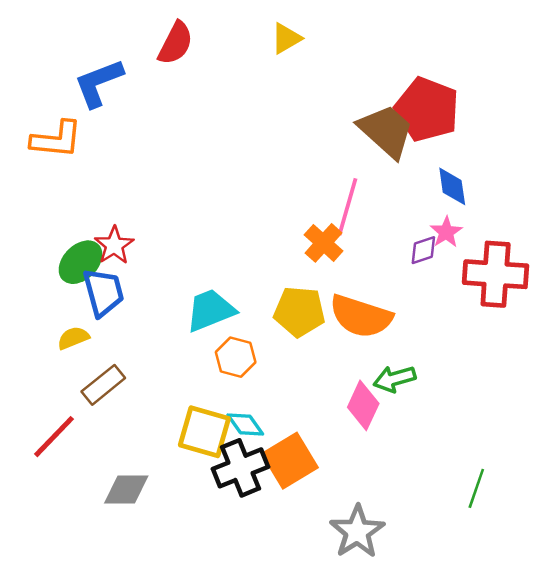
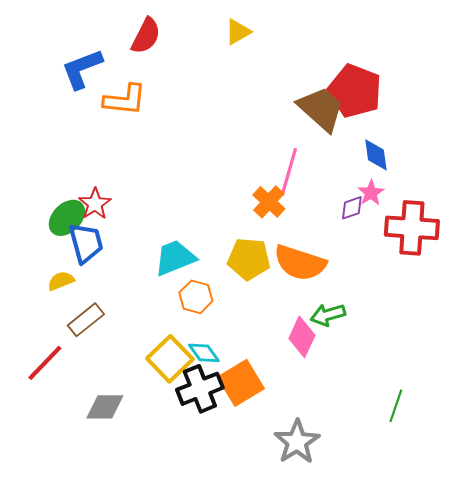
orange L-shape: (56, 139) -> (125, 100), moved
yellow square: (204, 432) -> (170, 359), turned 30

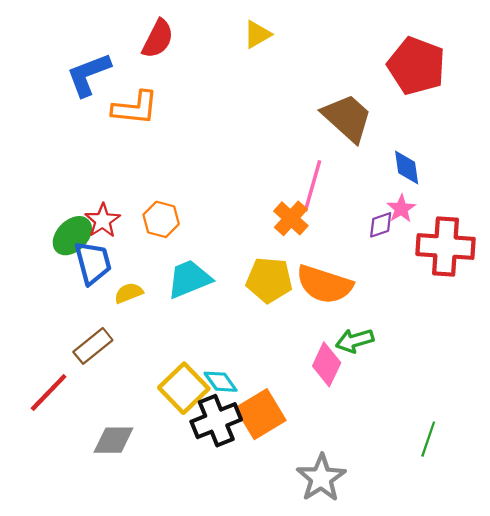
red pentagon: (355, 91) -> (416, 66), moved
yellow semicircle: (61, 281) -> (129, 293), moved
orange hexagon: (196, 297) -> (161, 219), moved

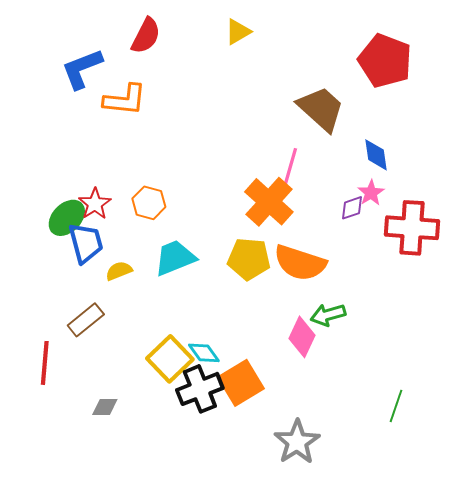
orange cross: (291, 218) -> (269, 202), size x1.5
red line: (49, 392) -> (45, 363), turned -39
gray diamond: (113, 440) -> (105, 407), size x0.7

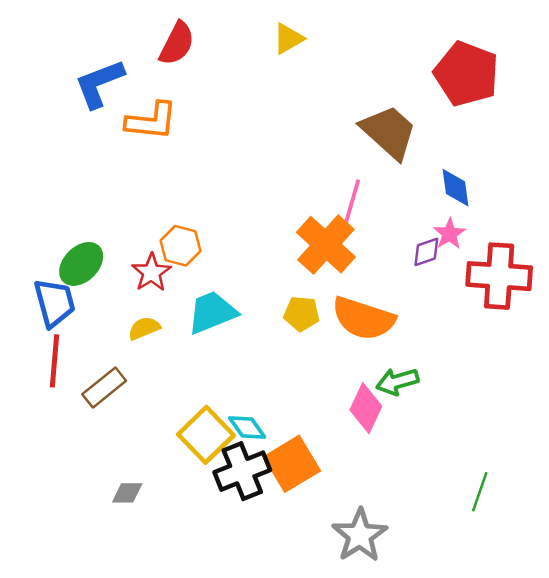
red star: (95, 204) -> (151, 272), moved
blue trapezoid: (86, 243) -> (55, 303), moved
yellow pentagon: (249, 259) -> (302, 314), size x0.7
red line: (45, 363) -> (55, 361), moved

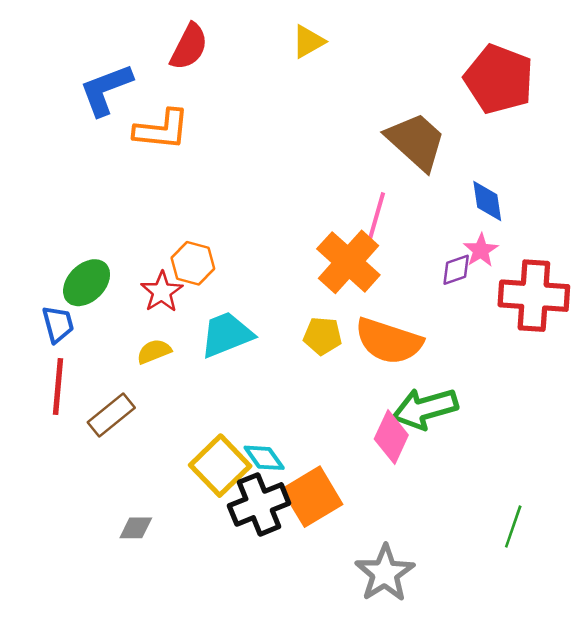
blue trapezoid: (55, 303) -> (58, 324), size x0.7
green arrow: (397, 381) -> (425, 408), size x1.4

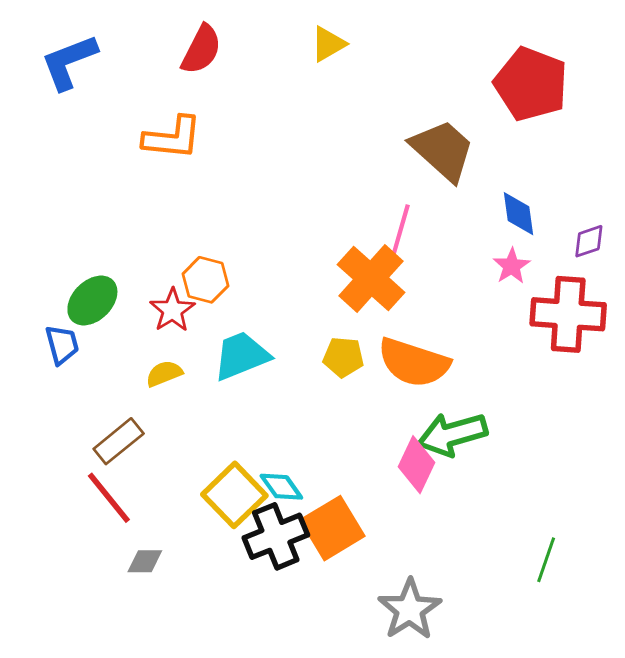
blue L-shape: (106, 89) -> (69, 62), moved
purple diamond: (456, 270) -> (589, 241), moved
red line: (58, 386) -> (109, 498), moved, turned -44

